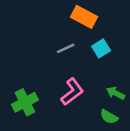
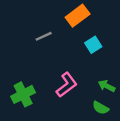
orange rectangle: (84, 17) -> (78, 16), turned -65
gray line: (66, 48) -> (44, 36), moved

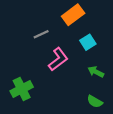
pink L-shape: (67, 85) -> (58, 59), moved
green arrow: (107, 86) -> (96, 72), moved

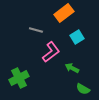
gray line: (41, 34) -> (36, 30), turned 40
green arrow: (96, 72) -> (72, 68), moved

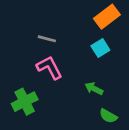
orange rectangle: (64, 13) -> (107, 17), moved
pink L-shape: (51, 52) -> (49, 68), moved, turned -80

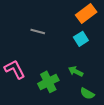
pink L-shape: (49, 68) -> (15, 69), moved
green cross: (25, 102) -> (48, 82), moved

